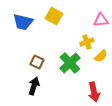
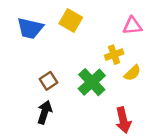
brown square: (37, 62) -> (49, 81), turned 32

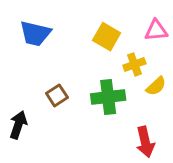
yellow square: (71, 20) -> (107, 37), moved
green cross: (92, 82) -> (108, 97), turned 36
black arrow: (45, 112) -> (18, 125), moved

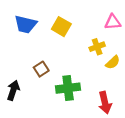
yellow square: (107, 37) -> (61, 27), moved
green cross: (108, 97) -> (68, 88), moved

